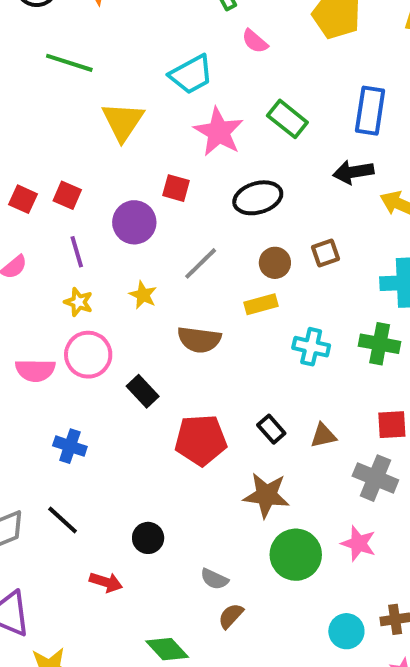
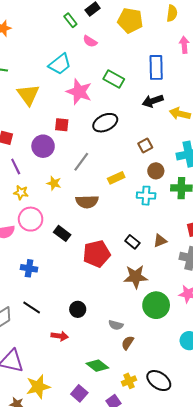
brown circle: (275, 263) -> (156, 171), moved

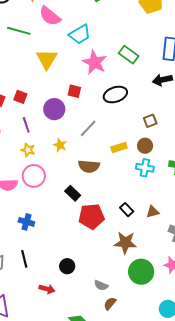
pink semicircle: (90, 41) -> (50, 16), moved, size x1.6
brown circle: (156, 171) -> (145, 146), moved
black rectangle: (62, 233) -> (73, 193), moved
black line: (32, 307) -> (24, 259), turned 36

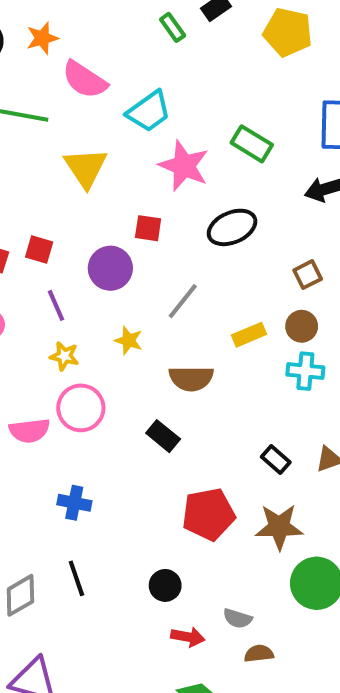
red pentagon: (92, 216) -> (208, 514), moved
red arrow: (47, 289) -> (188, 637), moved
brown semicircle: (110, 303) -> (259, 654), turned 48

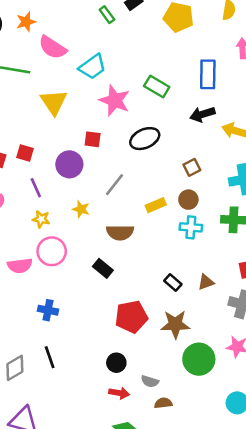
black circle: (165, 585) -> (116, 363), moved

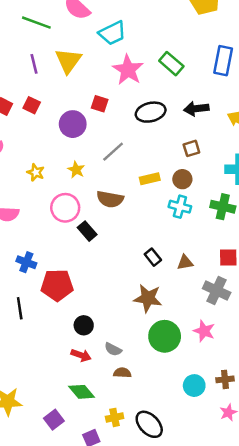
black arrow: (202, 114) -> (196, 109), moved
purple line: (36, 188) -> (34, 64), moved
pink circle: (52, 251) -> (65, 208), moved
red pentagon: (131, 317) -> (57, 285), moved

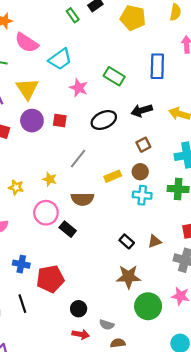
pink star: (128, 70) -> (79, 88), size x0.7
purple circle: (73, 124) -> (32, 121), moved

